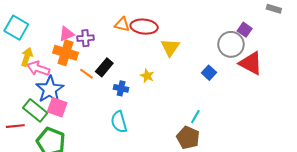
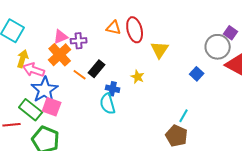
red ellipse: (144, 27) -> (135, 30), turned 70
orange cross: (66, 53) -> (60, 55), turned 30
cyan semicircle: (119, 122) -> (108, 104), moved

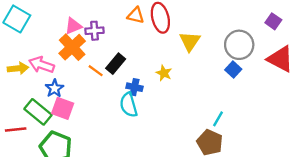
gray circle: (218, 47) -> (239, 45), moved
yellow arrow: (23, 59) -> (18, 68), moved, turned 66
blue star: (45, 90) -> (54, 88), size x0.6

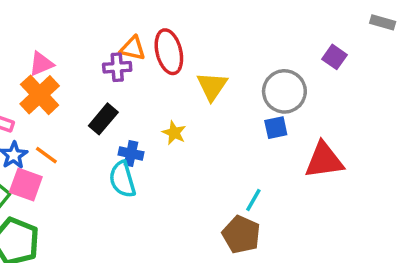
purple cross: (94, 31) -> (117, 67), moved
red triangle: (280, 59) -> (324, 160), moved, turned -36
blue square: (233, 70) -> (276, 128), turned 35
orange line: (96, 71) -> (46, 155), moved

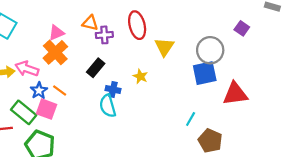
orange triangle: (133, 48) -> (90, 23), moved
blue square: (276, 128) -> (205, 73), size x1.6
brown pentagon: (241, 235) -> (210, 141), moved

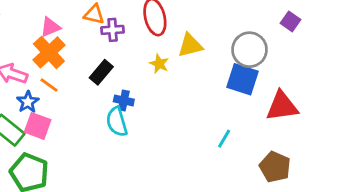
yellow triangle: (164, 47) -> (190, 45), turned 42
blue square: (205, 73) -> (242, 79), turned 30
yellow star: (140, 76) -> (159, 64), moved
orange line: (60, 91) -> (49, 85), moved
brown pentagon: (210, 141) -> (275, 167), moved

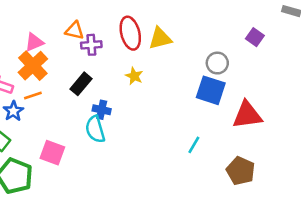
yellow triangle: (190, 45) -> (160, 38), moved
gray circle: (250, 50) -> (217, 63), size x0.7
orange line: (49, 85) -> (33, 95), turned -54
pink square: (38, 126) -> (52, 153), moved

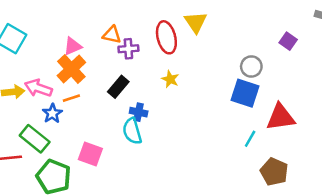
yellow triangle: (160, 38) -> (196, 22), moved, turned -50
cyan line: (194, 145) -> (250, 139), moved

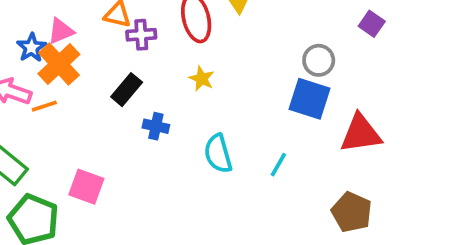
orange line: (71, 98) -> (44, 106), moved
blue star: (52, 113) -> (32, 48), moved
cyan semicircle: (132, 131) -> (218, 154), moved
cyan line: (250, 139) -> (278, 165), moved

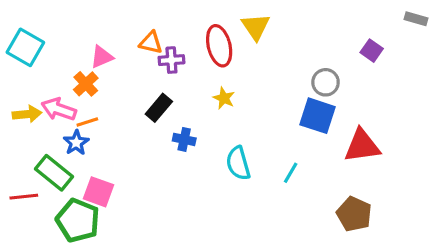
blue star: (32, 48) -> (76, 143), moved
orange cross: (59, 64) -> (86, 84), moved, size x0.7
pink square: (86, 187) -> (98, 192), moved

